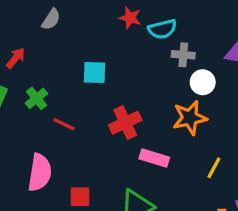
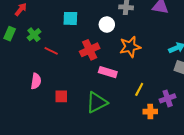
white circle: (203, 82) -> (107, 25), moved
yellow line: (214, 168) -> (139, 89), moved
pink semicircle: (40, 173) -> (36, 81), size x0.7

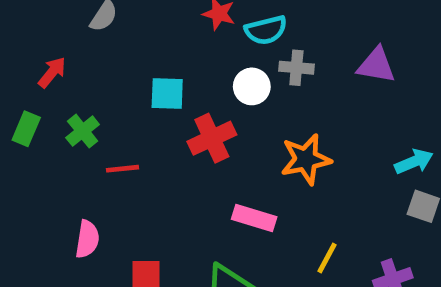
white circle: (107, 25) -> (252, 86), moved
red cross: (90, 50) -> (212, 138), moved
red line: (51, 51) -> (123, 169), turned -32

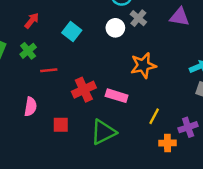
gray cross: (296, 68) -> (138, 18), turned 35
red arrow: (52, 72) -> (32, 21), moved
cyan square: (167, 94) -> (72, 31), turned 36
red cross: (212, 138) -> (84, 90), moved

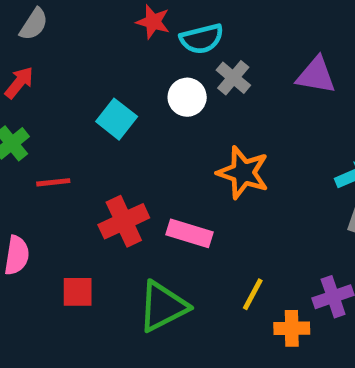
cyan square: (72, 31) -> (117, 119), moved
orange star: (143, 65) -> (243, 173), turned 30
yellow line: (154, 116) -> (253, 294), moved

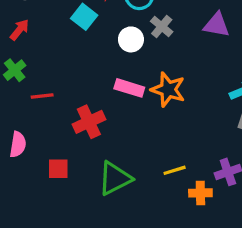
cyan square: (117, 119) -> (84, 17), moved
pink rectangle: (190, 233) -> (129, 88), moved
yellow line: (253, 294) -> (175, 170), turned 45

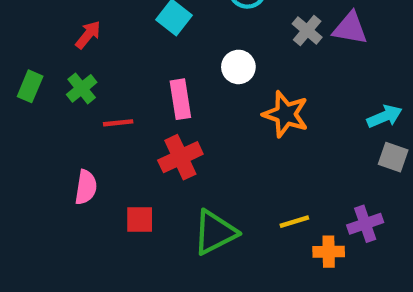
gray cross: (162, 27) -> (307, 30), moved
white circle: (131, 39) -> (238, 67), moved
pink rectangle: (129, 88) -> (180, 99), moved, turned 64

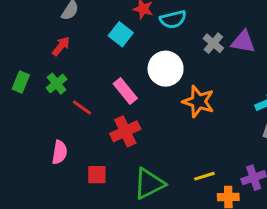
white circle: (238, 67) -> (166, 69), size x1.5
pink rectangle: (180, 99) -> (125, 91), turned -30
red line: (118, 123) -> (82, 107), turned 42

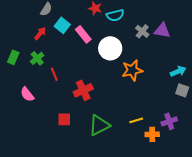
cyan square: (121, 34) -> (62, 25), moved
pink rectangle: (125, 91) -> (83, 34), moved
orange star: (198, 101) -> (132, 70), turned -30
red line: (82, 107) -> (54, 74), turned 32
pink semicircle: (60, 152) -> (27, 94), moved, turned 133

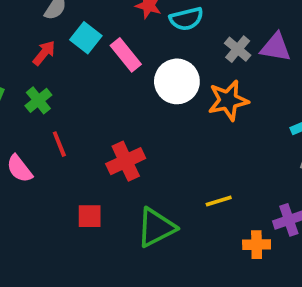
orange star: (132, 70) -> (228, 100), moved
red line: (54, 74) -> (59, 144), moved
yellow line: (136, 120) -> (219, 201), moved

